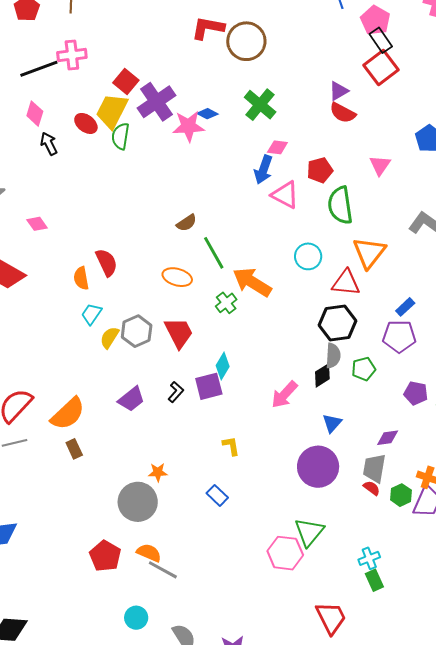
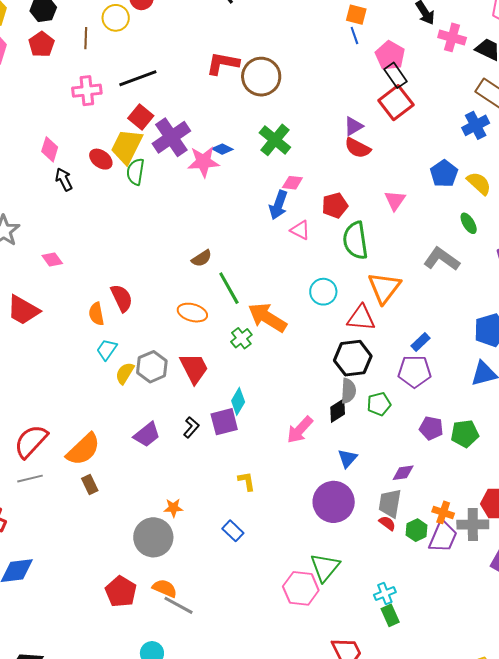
black line: (39, 69) -> (138, 78), moved
pink triangle: (285, 195) -> (300, 230), size x0.7

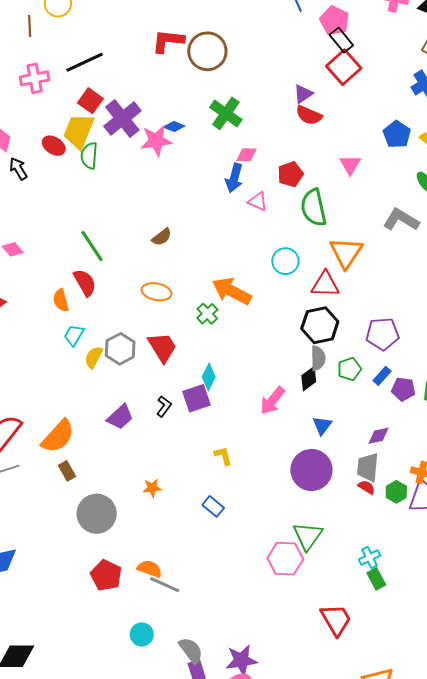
green line: (229, 288) -> (92, 246), moved
blue rectangle: (420, 342) -> (382, 376), moved
gray circle: (153, 537) -> (97, 514), moved

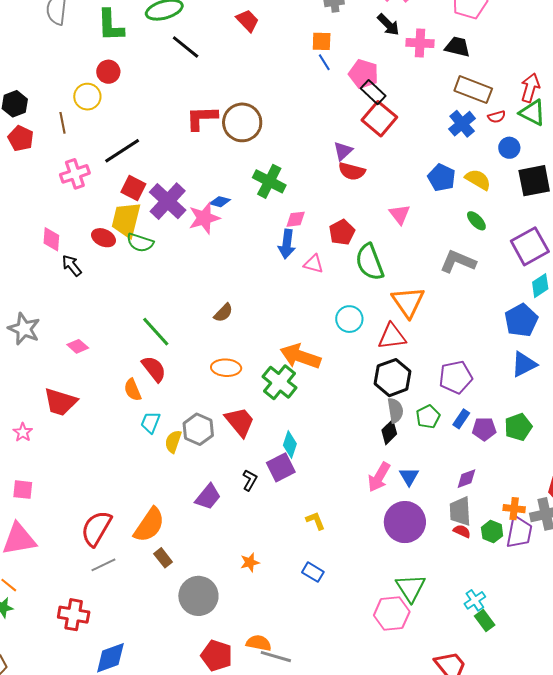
green semicircle: (89, 156) -> (140, 243), turned -68
green cross: (207, 314) -> (280, 382), size x1.6
pink arrow: (272, 401) -> (379, 477), moved

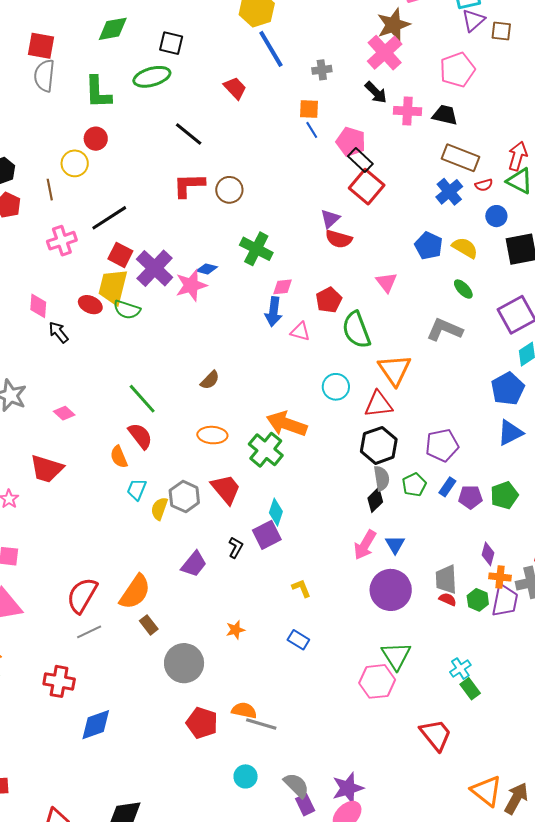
black line: (186, 47) -> (189, 134), moved
brown circle: (242, 122) -> (229, 190), size x0.7
purple diamond: (466, 479) -> (488, 554), moved, turned -55

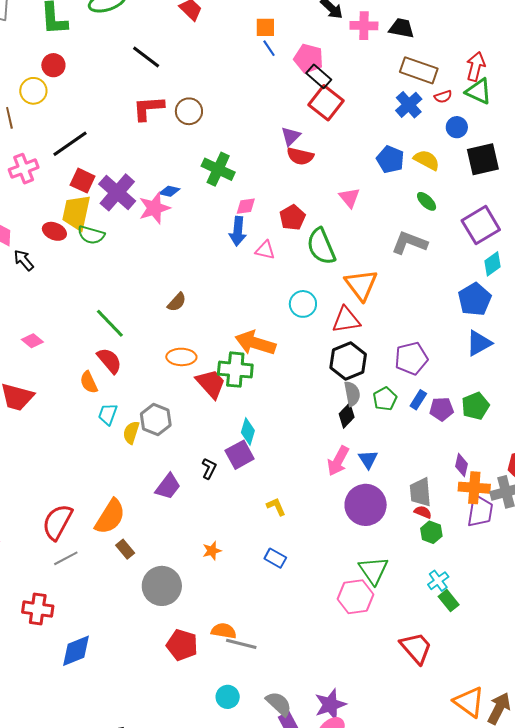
green cross: (266, 450) -> (235, 370), turned -32
red trapezoid: (226, 489) -> (211, 384), moved
orange cross: (500, 577) -> (474, 488), size x1.4
green hexagon: (478, 600) -> (431, 532), moved

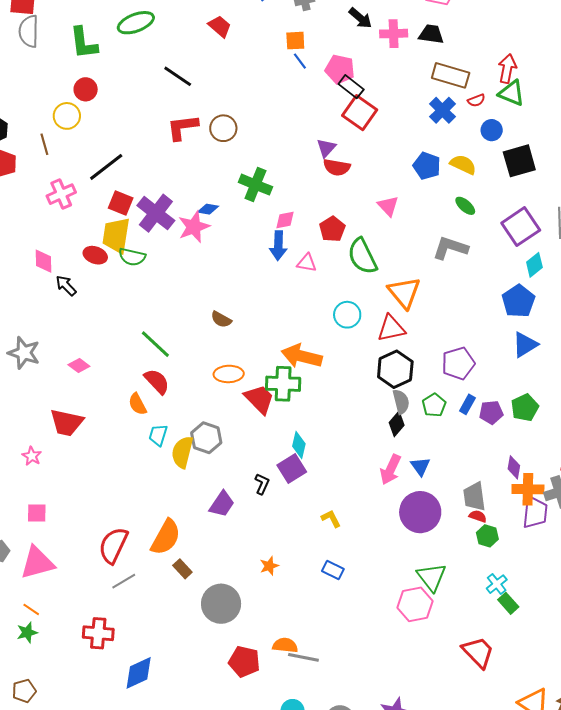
brown semicircle: (177, 302) -> (221, 319), turned 80
yellow semicircle: (131, 433) -> (182, 452), size x1.4

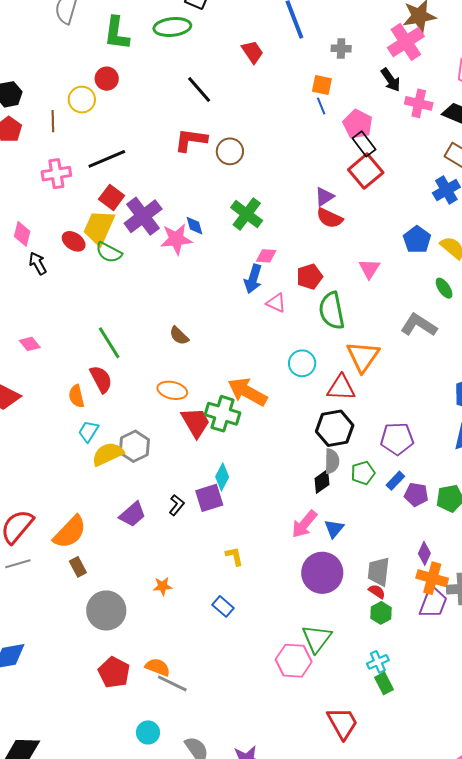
blue diamond: (208, 209) -> (194, 226), turned 50
yellow semicircle: (182, 452) -> (108, 454), turned 36

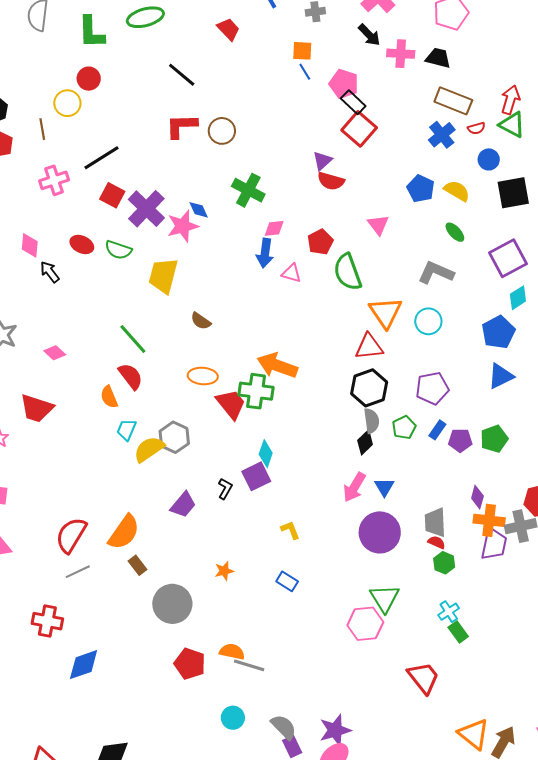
yellow trapezoid: (99, 227) -> (163, 276), moved
cyan circle: (302, 363) -> (428, 321), moved

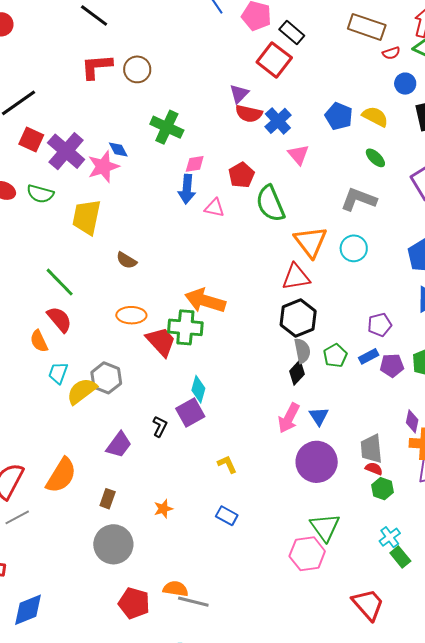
black rectangle: (353, 102) -> (292, 33), moved
blue cross: (442, 135) -> (278, 121), moved
purple pentagon: (432, 388) -> (380, 325), moved, size x0.7
blue rectangle: (437, 430) -> (369, 356), turned 30
brown rectangle: (137, 565) -> (108, 499), moved, turned 60

